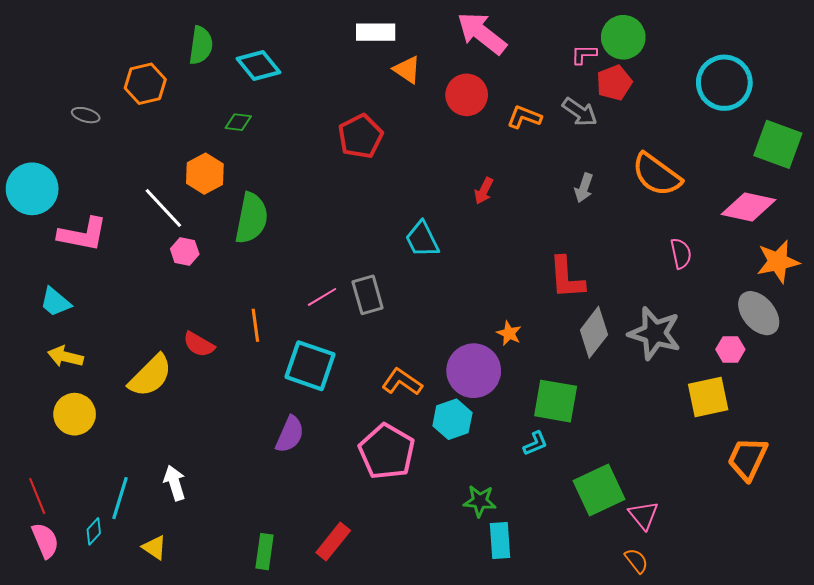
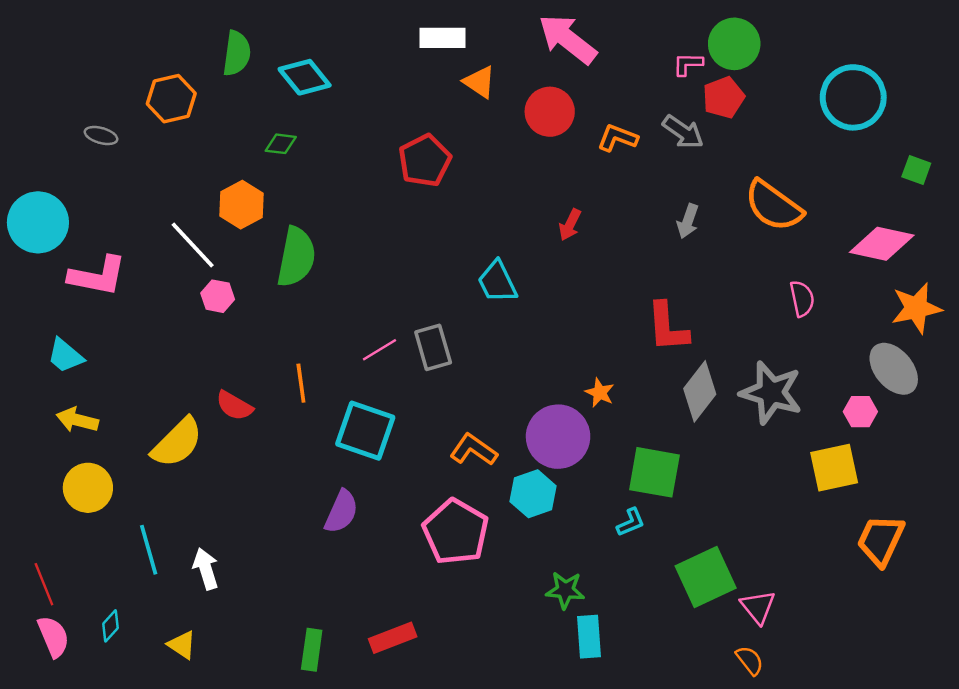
green square: (778, 144) -> (916, 170), size x0.5
cyan line: (120, 498) -> (149, 550), moved, turned -33
red rectangle: (333, 541) -> (393, 638), turned 30

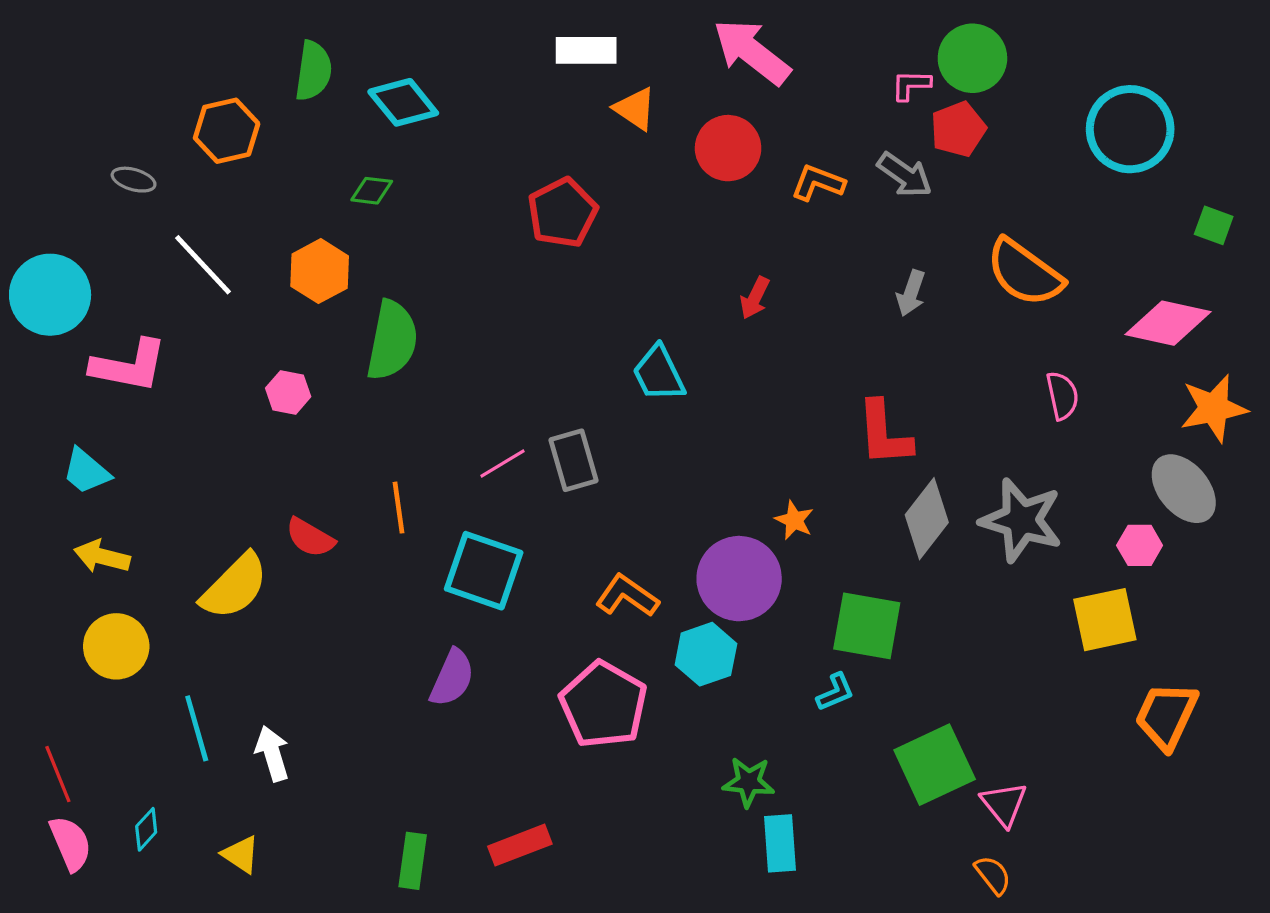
white line: (193, 245) -> (203, 265), moved

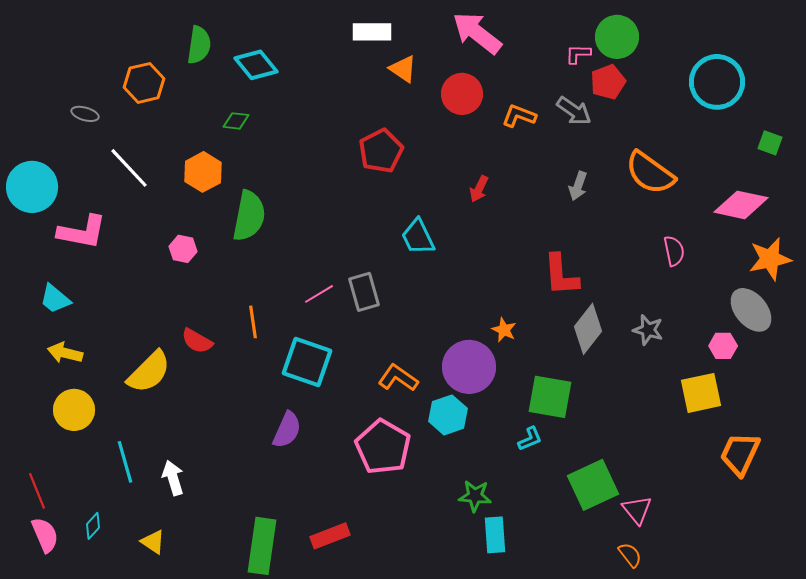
red pentagon: (562, 213) -> (381, 151), moved
gray star: (1021, 520) -> (648, 330), size x0.6
green rectangle: (413, 861) -> (262, 546), size x1.6

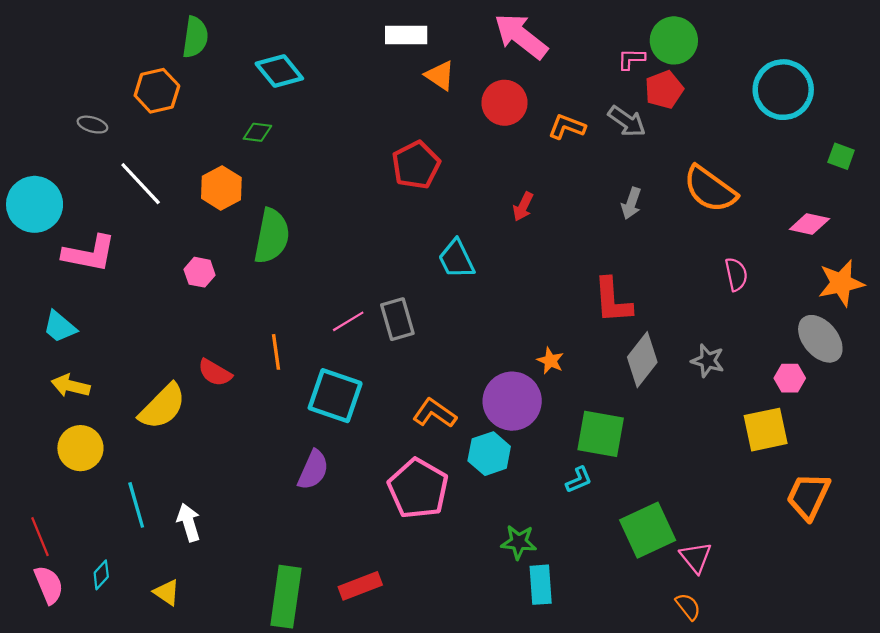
green semicircle: (199, 45) -> (195, 37), moved
pink diamond: (741, 205) -> (809, 224), size x0.7

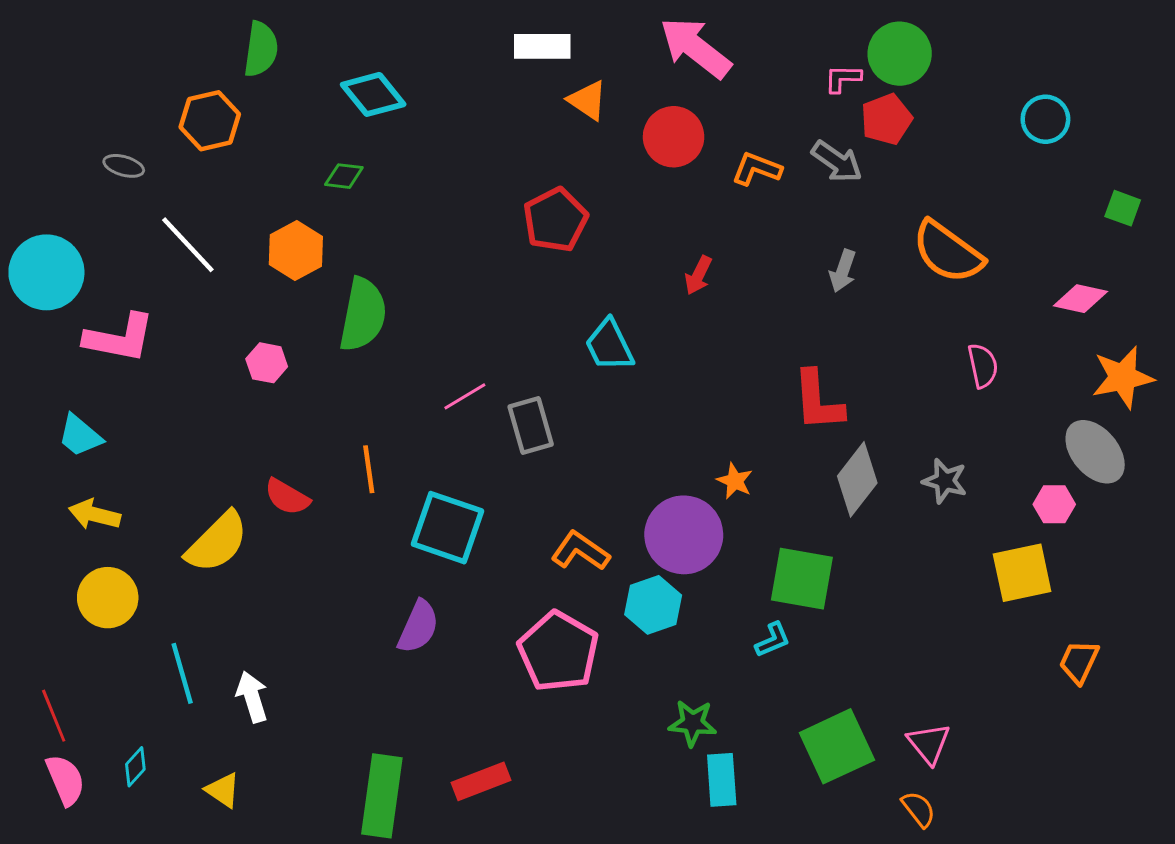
cyan circle: (783, 90) -> (1045, 119), size x0.6
pink line: (348, 321) -> (465, 396), moved
orange trapezoid: (808, 496) -> (1079, 662), size x0.7
green square: (648, 530) -> (837, 746), moved

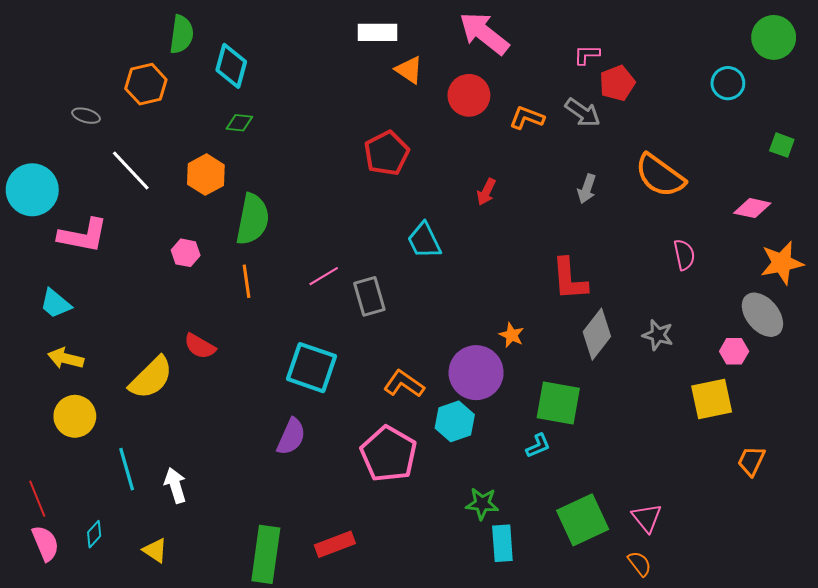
green circle: (900, 54) -> (774, 37), moved
cyan diamond: (373, 94) -> (231, 66), moved, turned 54
orange line: (369, 469) -> (246, 281), moved

